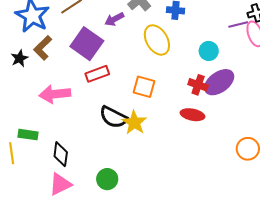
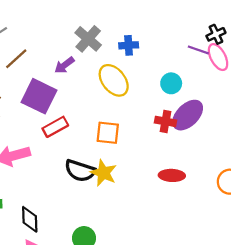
purple line: (238, 25) -> (198, 50), turned 42
red ellipse: (192, 115) -> (172, 175), moved

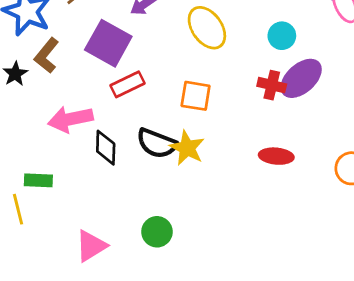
black diamond: (30, 219) -> (106, 148), moved

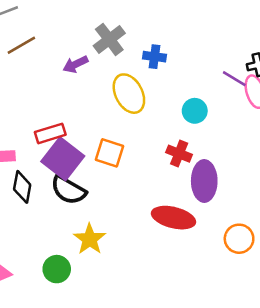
purple square: (108, 43) -> (63, 159), moved
purple ellipse: (301, 78) -> (204, 181), moved, turned -57
yellow star: (187, 148) -> (90, 239), moved
red ellipse: (276, 156) -> (173, 218), size x1.4

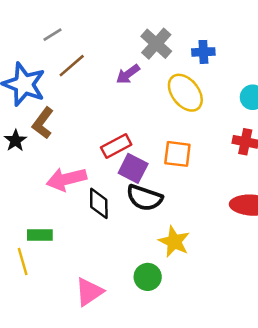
purple square: (63, 159) -> (133, 168), size x0.7

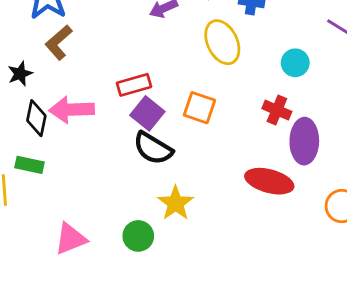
black star: (15, 140) -> (20, 74), moved
black diamond: (99, 203) -> (36, 118), moved

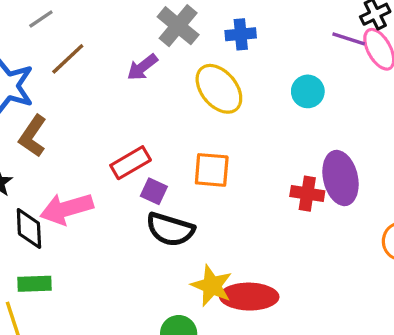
red cross: (277, 110) -> (307, 194), moved
purple square: (147, 113) -> (154, 191), size x0.7
red ellipse: (269, 181) -> (249, 297), moved

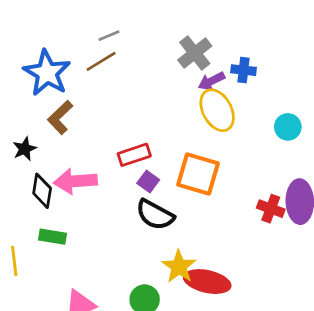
gray line: (41, 19) -> (109, 36), moved
purple arrow: (142, 67) -> (211, 81), moved
orange square: (212, 170) -> (198, 174), size x1.4
green rectangle: (34, 284) -> (52, 237), moved

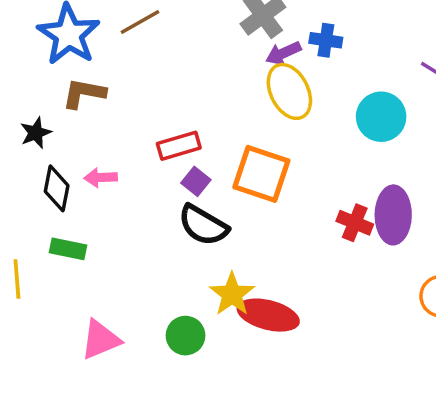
brown L-shape: (60, 117) -> (84, 93), turned 52
cyan circle: (288, 127) -> (381, 117), size x1.4
pink arrow: (75, 181) -> (101, 178), size x0.6

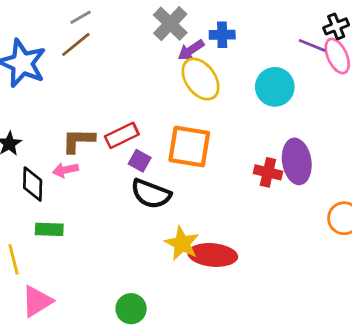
brown L-shape: (84, 93) -> (78, 141), moved
green circle: (186, 336) -> (131, 309), moved
pink triangle: (100, 340) -> (37, 301), moved

